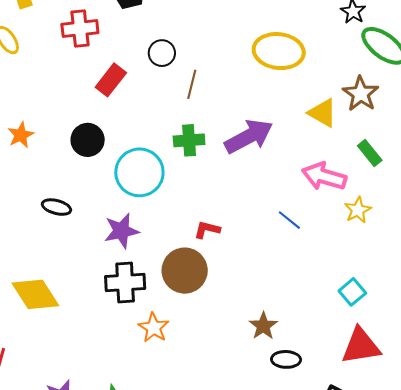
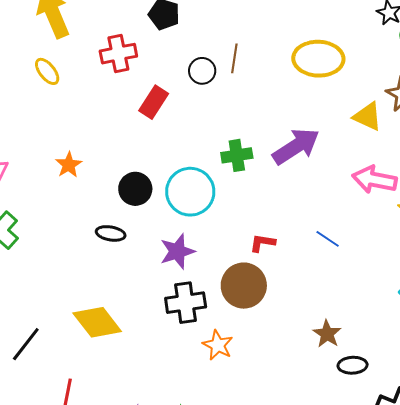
brown line: (192, 84) -> (234, 58), moved
black circle: (88, 140) -> (135, 189), moved
blue line: (289, 220) -> (328, 239), moved

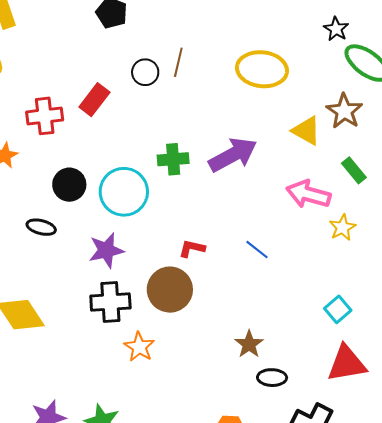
red cross: (118, 54) -> (45, 116), moved

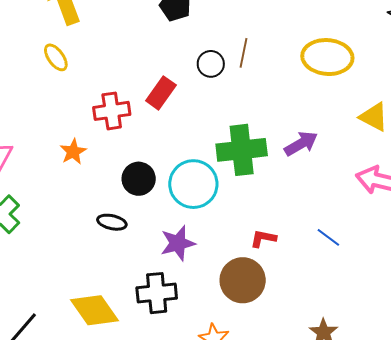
purple arrow: (233, 155) -> (301, 144), size x0.7
green cross: (173, 159) -> (242, 150), size x1.6
black cross: (110, 302) -> (157, 293), moved

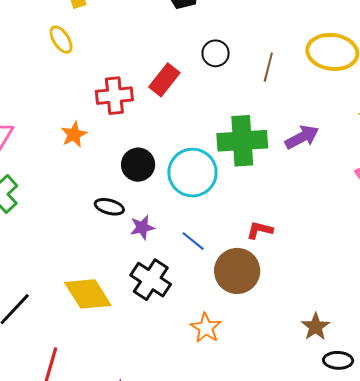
brown line: (243, 53) -> (268, 67), moved
blue line: (328, 237) -> (193, 241), moved
purple star: (178, 243) -> (142, 227), moved, size x0.7
black cross: (157, 293) -> (151, 280), turned 36

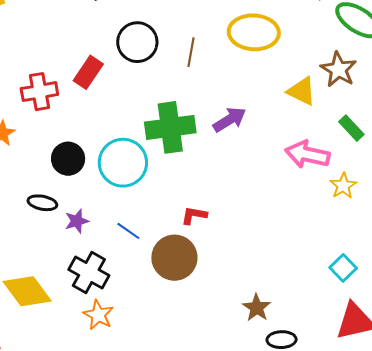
black circle: (216, 53) -> (137, 42), size x1.5
orange star: (206, 328) -> (98, 315), moved

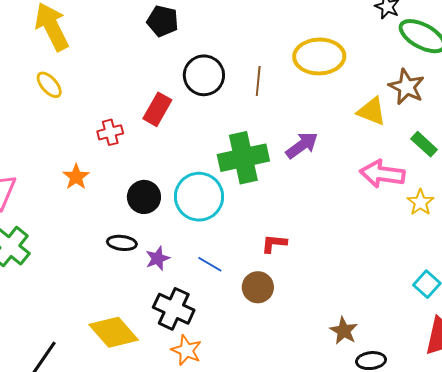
red cross: (39, 92) -> (110, 132), size x0.7
brown circle: (174, 258) -> (258, 287), size x0.7

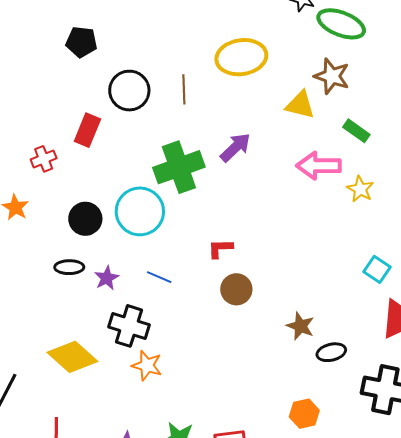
brown circle: (258, 287) -> (236, 289), moved

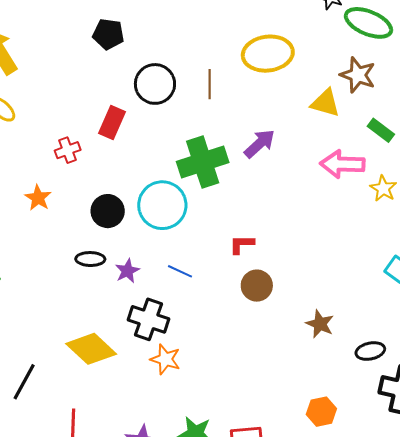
black ellipse: (331, 352) -> (370, 351), moved

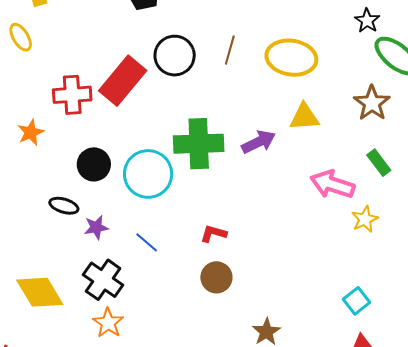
brown line: (210, 84) -> (230, 50), moved
yellow triangle: (325, 103) -> (304, 117), moved, turned -36
red rectangle: (112, 123) -> (123, 81), size x1.5
red cross: (68, 150) -> (72, 95), size x1.5

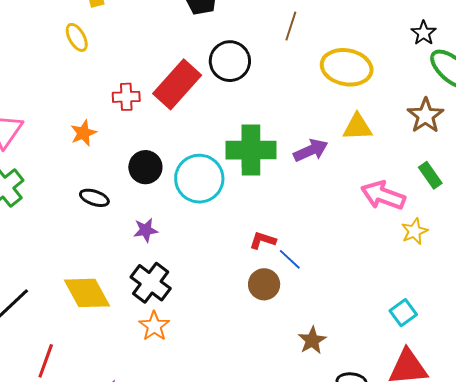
brown line: (230, 50) -> (291, 26), moved
red cross: (72, 95) -> (126, 97), size x0.7
black ellipse: (64, 206) -> (94, 198), moved
blue line: (147, 242) -> (290, 259), moved

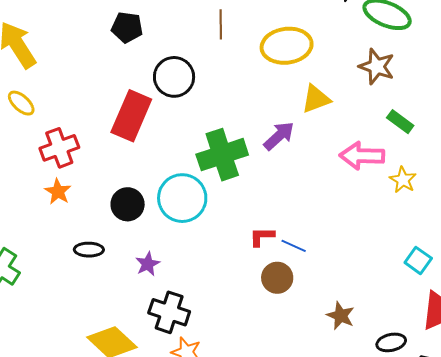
red cross: (126, 97) -> (59, 148), moved, size x1.4

